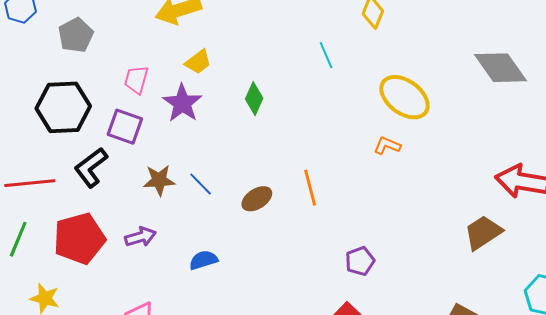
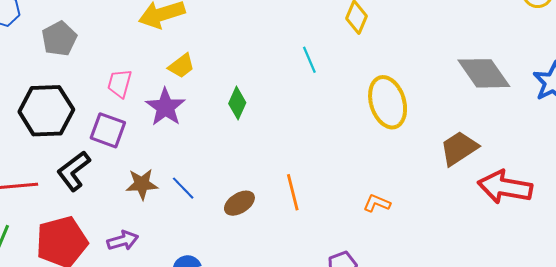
yellow ellipse: (404, 97) -> (388, 102), turned 36
orange L-shape: (387, 146) -> (377, 203), moved
brown trapezoid: (483, 232) -> (459, 148), moved

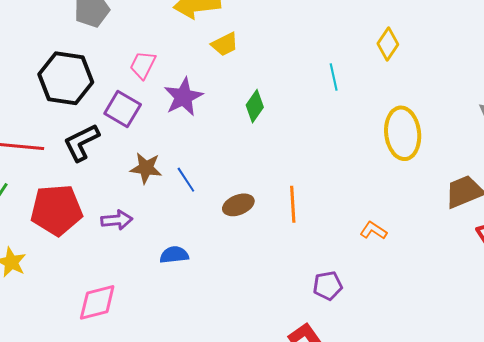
yellow trapezoid: (181, 66) -> (225, 44), moved

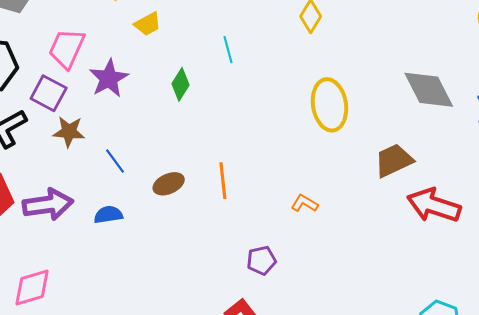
pink trapezoid: (143, 65) -> (67, 48), size x1.4
cyan line: (334, 77) -> (228, 50), moved
brown star: (146, 168) -> (69, 132), moved
purple arrow: (117, 220) -> (48, 204), size x1.6
blue semicircle: (174, 255) -> (108, 215), moved

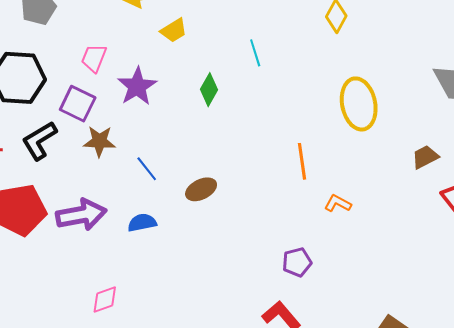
pink trapezoid: (67, 48) -> (94, 58), size x0.7
brown trapezoid: (394, 160) -> (425, 157), size x0.7
orange line: (223, 181) -> (302, 161), moved
pink diamond: (32, 288) -> (105, 300), moved, size x0.7

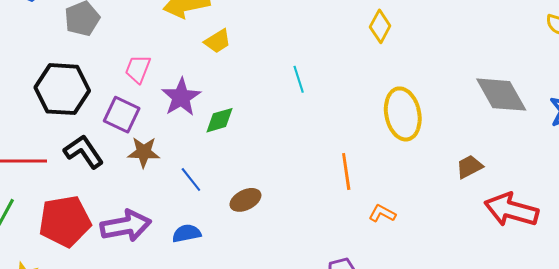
cyan line: (255, 53) -> (299, 79), moved
green diamond: (209, 90) -> (220, 120), moved, turned 44
black L-shape: (39, 141) -> (84, 152), turned 87

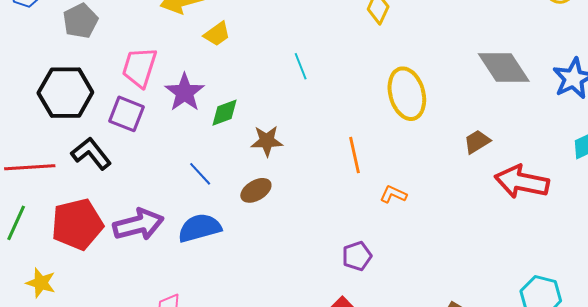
pink trapezoid: (138, 69) -> (139, 67), size x1.4
brown star: (144, 152) -> (267, 141), moved
blue semicircle: (187, 233) -> (200, 228), size x1.5

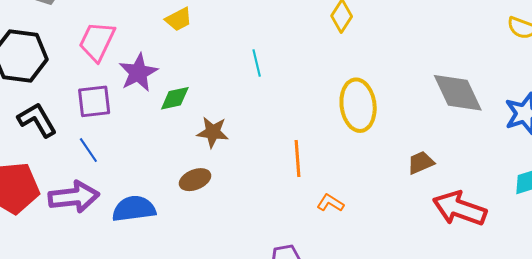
purple square: (126, 114) -> (94, 101), moved, turned -36
blue line: (200, 174) -> (88, 150), moved

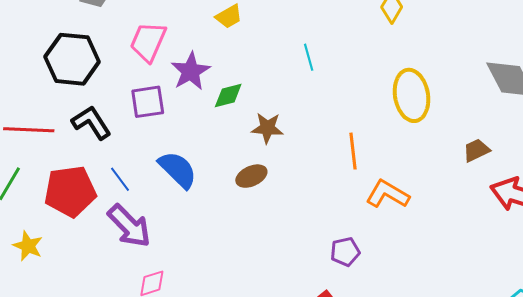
blue line: (88, 150) -> (120, 179), moved
purple arrow: (74, 197) -> (129, 226), moved, turned 54
orange L-shape: (330, 203) -> (388, 194), size x1.6
blue semicircle: (134, 209) -> (178, 170), moved, turned 54

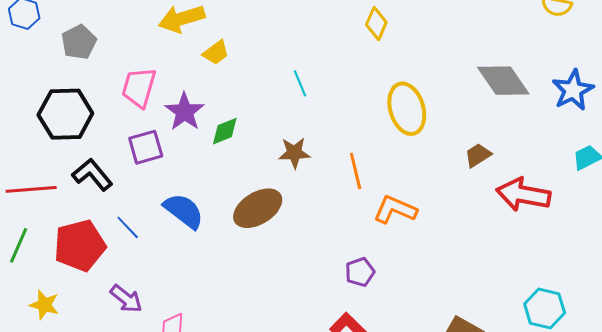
brown star: (267, 128) -> (294, 153), moved
brown ellipse: (251, 176) -> (258, 208), size x1.6
purple arrow: (129, 226) -> (126, 299), moved, size x0.7

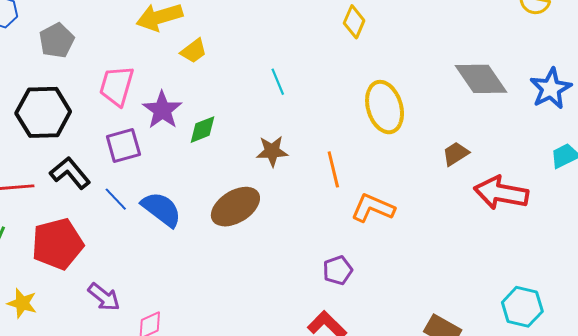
blue line: (128, 227) -> (116, 199), moved

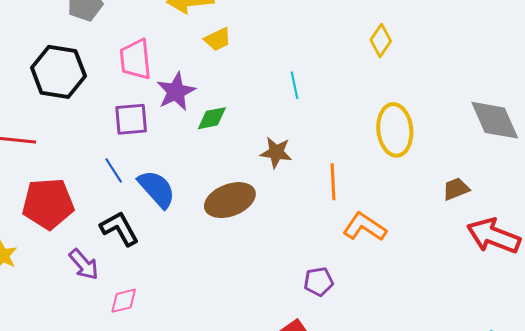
pink trapezoid: (117, 86) -> (136, 59), turned -33
black L-shape: (70, 173) -> (120, 229), moved

